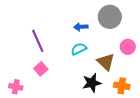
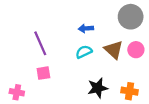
gray circle: (110, 17) -> (131, 17), moved
brown triangle: (106, 62) -> (114, 50), moved
pink square: (41, 69) -> (43, 73), turned 32

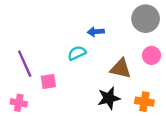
purple line: (40, 43) -> (25, 64), moved
brown triangle: (114, 50) -> (121, 68), moved, turned -30
cyan semicircle: (84, 52) -> (77, 53), moved

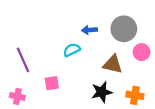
gray circle: (146, 19) -> (124, 29), moved
pink square: (48, 82) -> (52, 83), moved

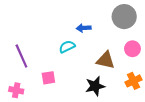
gray circle: (124, 29) -> (124, 17), moved
orange cross: (135, 95) -> (134, 81), moved, turned -35

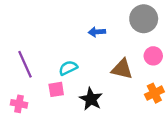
cyan semicircle: (67, 47) -> (68, 68), moved
black star: (95, 86) -> (91, 99), moved, turned -30

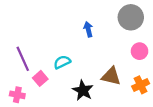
blue arrow: (97, 32) -> (88, 29), turned 80
brown triangle: (122, 69) -> (111, 76), moved
pink square: (56, 89) -> (40, 78), moved, turned -32

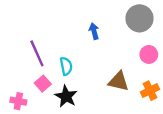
purple line: (23, 59) -> (37, 53), moved
cyan semicircle: (62, 62) -> (66, 66), turned 105
black star: (83, 90) -> (66, 96), moved

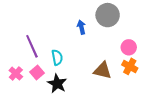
gray circle: (139, 18) -> (108, 15), moved
orange cross: (150, 91) -> (130, 66), moved, turned -35
pink cross: (18, 101) -> (16, 74), moved, turned 32

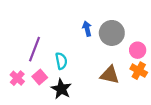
gray circle: (108, 15) -> (112, 33), moved
purple line: (32, 46) -> (34, 49), turned 45

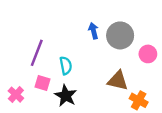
orange cross: (139, 71) -> (139, 100), moved
pink square: (40, 77) -> (43, 83), turned -32
pink cross: (17, 78) -> (16, 95), moved

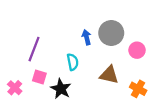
blue arrow: (93, 31) -> (87, 37), moved
cyan semicircle: (66, 66) -> (73, 62), moved
orange cross: (139, 100) -> (138, 89), moved

